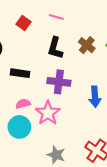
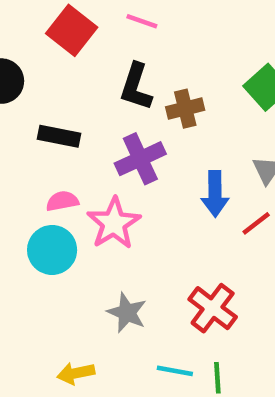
red square: (23, 23) -> (72, 30), size x1.5
brown cross: (87, 45) -> (185, 109), moved, turned 35
purple cross: (59, 82) -> (140, 159), turned -35

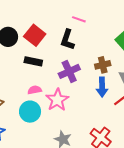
pink line: (142, 21) -> (79, 19), moved
red square: (72, 30) -> (35, 35), moved
brown cross: (185, 109) -> (103, 65), moved

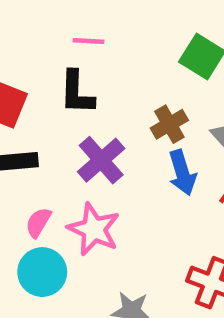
pink semicircle: (35, 90) -> (38, 222), turned -32

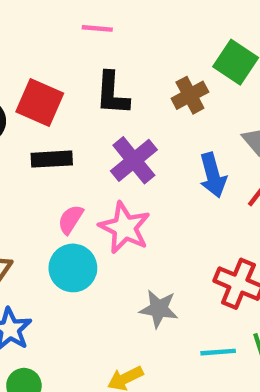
pink line: (89, 41) -> (97, 28), moved
brown cross: (169, 124) -> (190, 95), moved

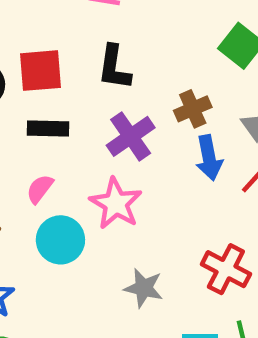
brown cross: (190, 95) -> (193, 109), moved
red square: (40, 103) -> (41, 71), turned -33
pink semicircle: (71, 219) -> (40, 189), moved

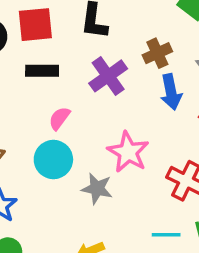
pink semicircle: (40, 189) -> (59, 118), moved
pink star: (116, 204) -> (128, 152), moved
gray star: (144, 288) -> (97, 189), moved

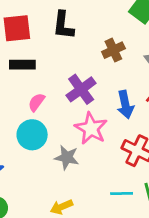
purple cross: (108, 76) -> (81, 89), moved
blue arrow: (171, 92) -> (125, 105), moved

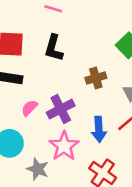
pink semicircle: (36, 102) -> (29, 108), moved

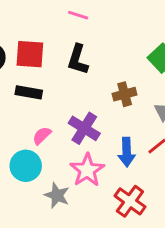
pink semicircle: (29, 108) -> (42, 136), moved
purple cross: (61, 109) -> (84, 128), turned -32

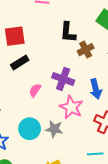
black L-shape: (78, 59) -> (68, 32), moved
black rectangle: (29, 92) -> (20, 63), turned -30
cyan circle: (26, 166) -> (30, 129), moved

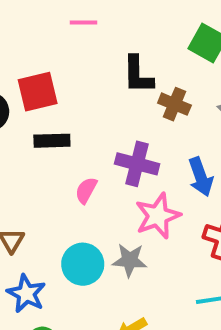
brown cross: (86, 50) -> (174, 104), turned -35
black rectangle: (20, 63) -> (52, 141), turned 36
pink star: (71, 107) -> (158, 216), turned 30

